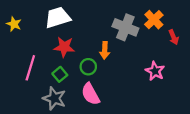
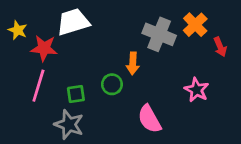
red star: (64, 47) -> (44, 48), moved
green square: (60, 74) -> (76, 94), turned 32
pink semicircle: (90, 94) -> (149, 119), moved

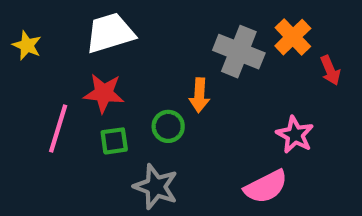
red star: (44, 48) -> (104, 93), moved
pink semicircle: (149, 119) -> (266, 187), moved, turned -88
gray star: (69, 125) -> (156, 187), moved

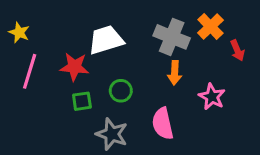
white trapezoid: (110, 33) -> (106, 40), moved
orange arrow: (199, 95) -> (175, 73), moved
pink line: (58, 128) -> (30, 71), moved
pink semicircle: (266, 187) -> (163, 124), moved, turned 104

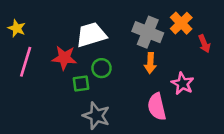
green circle: (121, 91) -> (102, 68), moved
green square: (82, 101) -> (81, 84), moved
pink semicircle: (163, 124) -> (157, 107), moved

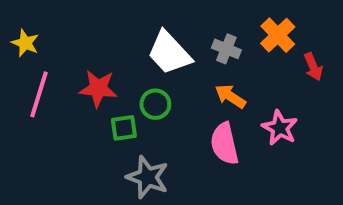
gray cross: (148, 32) -> (226, 49), size x0.6
white trapezoid: (91, 35) -> (169, 53), moved, turned -116
orange arrow: (150, 63) -> (230, 96), turned 120
pink semicircle: (157, 107) -> (224, 144), moved

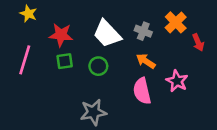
yellow star: (25, 43) -> (28, 14), moved
red star: (98, 88) -> (61, 35), moved
green square: (124, 128) -> (65, 61), moved
gray star: (148, 177) -> (93, 112), turned -30

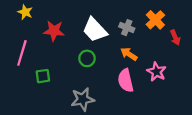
green square: (65, 61) -> (43, 76), moved

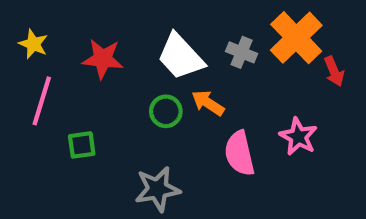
yellow star: (25, 12) -> (33, 44), moved
orange cross: (155, 20) -> (296, 38), size x1.4
orange arrow: (129, 54) -> (208, 103), moved

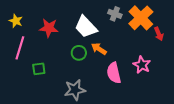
gray cross: (242, 52) -> (115, 14), moved

